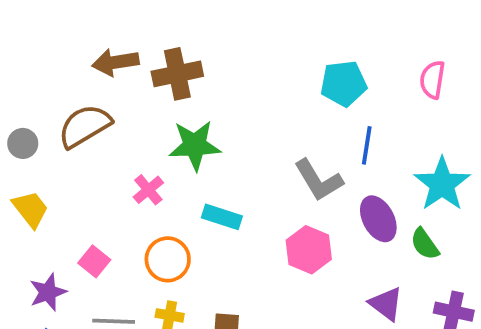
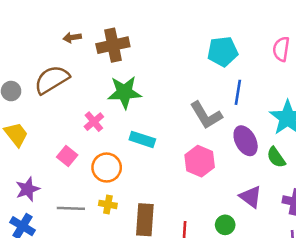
brown arrow: (116, 62) -> (72, 38), size x0.6
pink square: (94, 261) -> (67, 156), moved

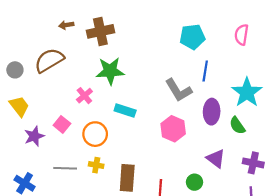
purple ellipse: (246, 141) -> (212, 112), turned 30
purple star: (28, 189) -> (34, 136), moved

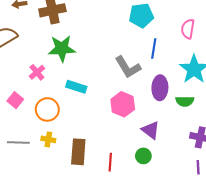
pink semicircle: (242, 35) -> (188, 29), moved
green semicircle: (237, 126) -> (185, 101), turned -54
purple triangle: (216, 159) -> (151, 130), moved

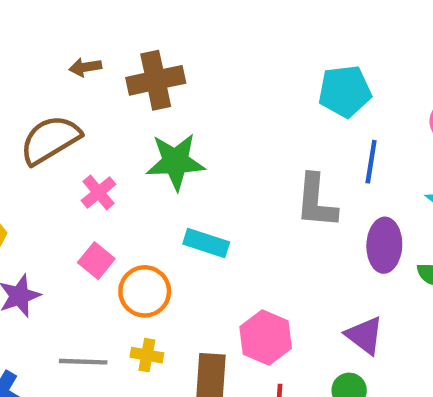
gray L-shape: (128, 67) -> (316, 201), turned 36
pink cross: (37, 72) -> (99, 192), moved
pink square: (15, 100) -> (96, 261), moved
pink hexagon: (123, 104) -> (266, 338), moved

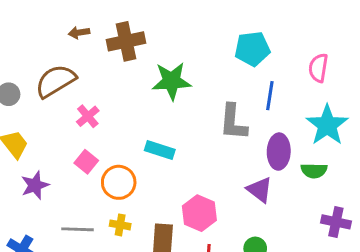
green star: (175, 162) -> (172, 81), moved
purple triangle: (365, 335) -> (260, 190), moved

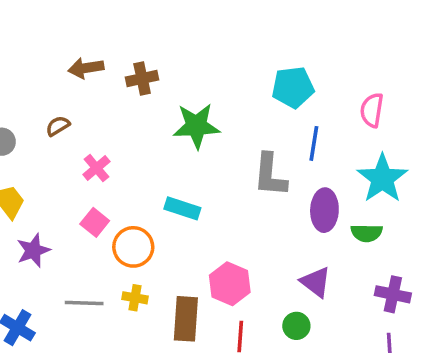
brown arrow: (79, 33) -> (86, 68), size x1.4
brown cross: (126, 41) -> (142, 79), size x0.7
brown semicircle: (56, 81) -> (58, 126), size x0.5
purple triangle: (260, 190) -> (316, 282), moved

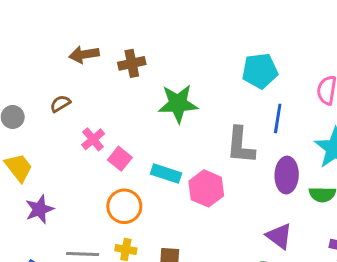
pink square: (95, 222) -> (120, 159), moved
pink hexagon: (230, 284) -> (206, 188), moved

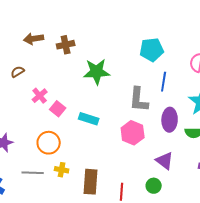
pink hexagon: (206, 188) -> (133, 133), moved
orange circle: (124, 206) -> (49, 143), moved

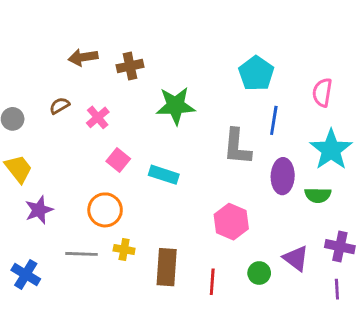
cyan pentagon: (152, 50) -> (256, 73), turned -30
pink cross: (40, 96) -> (98, 117), moved
pink hexagon: (133, 133) -> (231, 222), moved
purple triangle: (165, 161) -> (296, 258), moved

